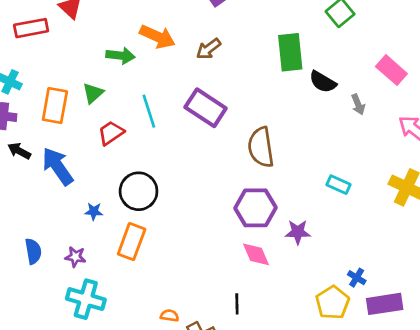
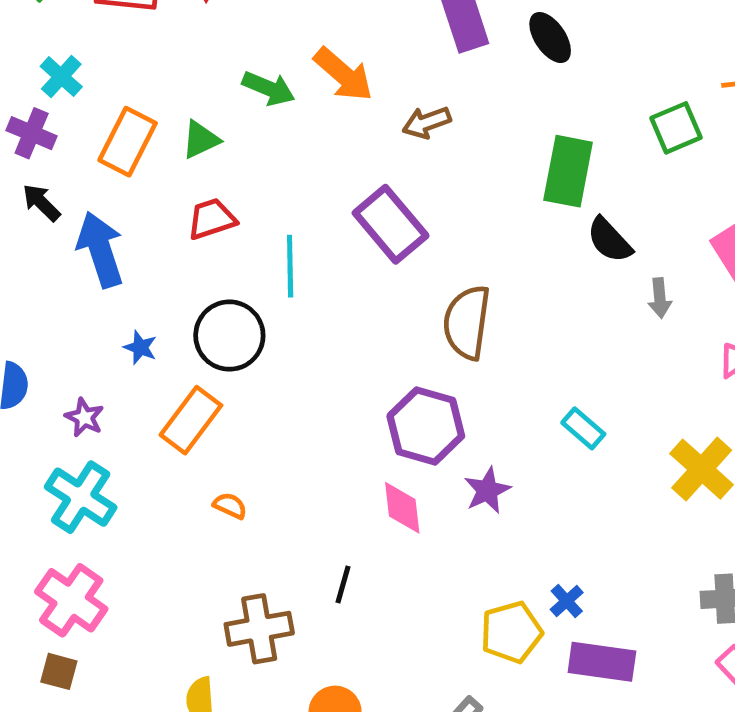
cyan line: (149, 111) -> (290, 266), moved
purple star: (298, 232) -> (487, 490), turned 30
orange semicircle: (170, 316) -> (230, 506), moved

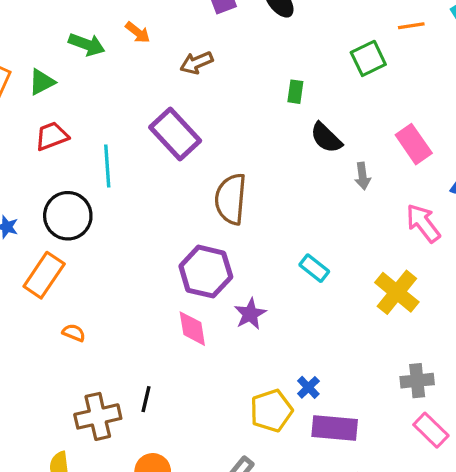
orange arrow: (343, 74) -> (138, 32), size x0.6
green rectangle: (568, 171) -> (295, 92), size x0.5
black line: (343, 585) -> (146, 399), moved

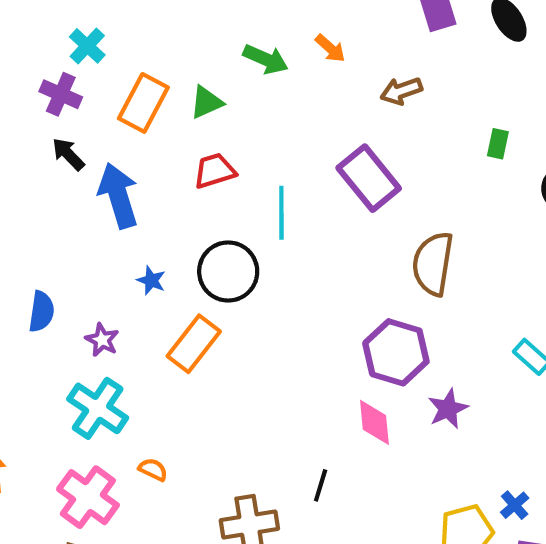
green rectangle: (295, 92) -> (498, 144), moved
orange semicircle: (74, 333) -> (153, 470), moved
black line: (146, 399) -> (321, 485), moved

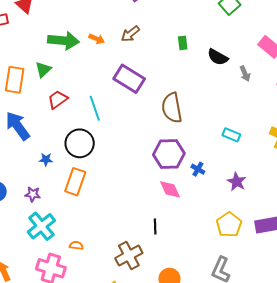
orange arrow: (330, 48) -> (97, 39), moved
green arrow: (266, 59) -> (64, 41), size x1.4
cyan cross: (98, 408) -> (41, 226), turned 36
purple star: (448, 409) -> (237, 182), moved
blue cross: (515, 505) -> (198, 169), moved

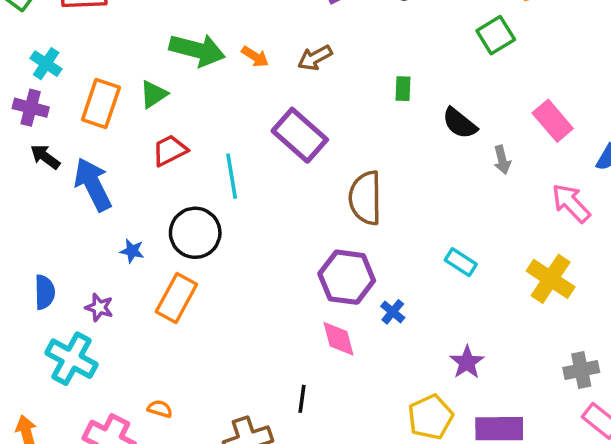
purple star: (237, 182) -> (467, 362), moved
cyan cross: (41, 226) -> (72, 359), moved, turned -32

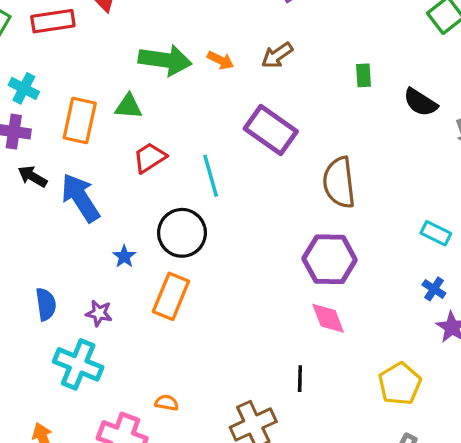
green triangle: (154, 94) -> (128, 106), turned 44
blue star: (132, 251) -> (124, 256), turned 30
blue cross: (393, 312) -> (434, 289), moved
yellow pentagon: (431, 417) -> (400, 384), moved

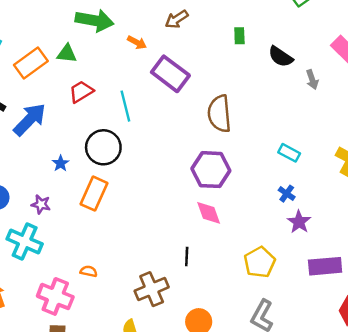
orange arrow: (221, 60) -> (137, 42), moved
orange rectangle: (80, 120) -> (31, 63), turned 40
blue arrow: (80, 198) -> (30, 120), turned 75

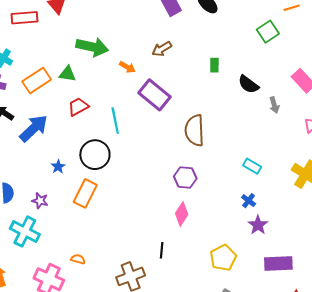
purple hexagon: (211, 170) -> (185, 178), size x0.7
pink diamond: (209, 213) -> (182, 214), turned 50

